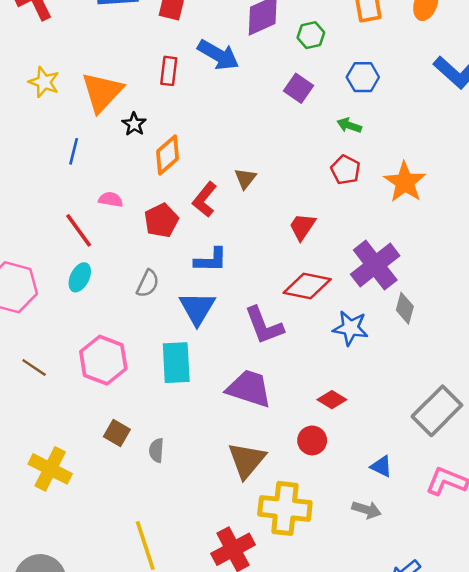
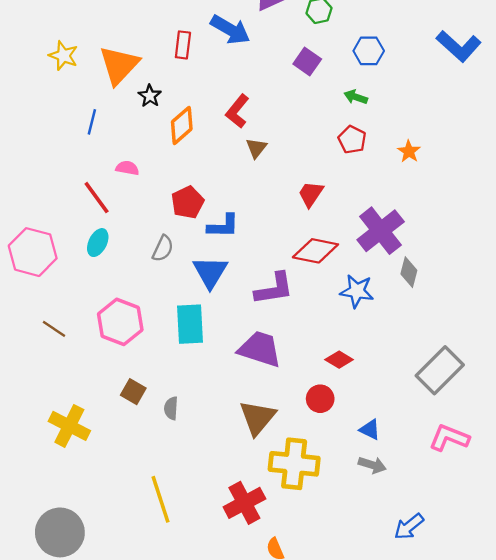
orange star: (405, 182) -> (409, 151), size x0.6
red L-shape: (205, 199) -> (237, 111), moved
red pentagon: (161, 220) -> (188, 202), moved
purple L-shape: (264, 326) -> (274, 289), turned -78
blue triangle: (381, 466) -> (370, 429), moved

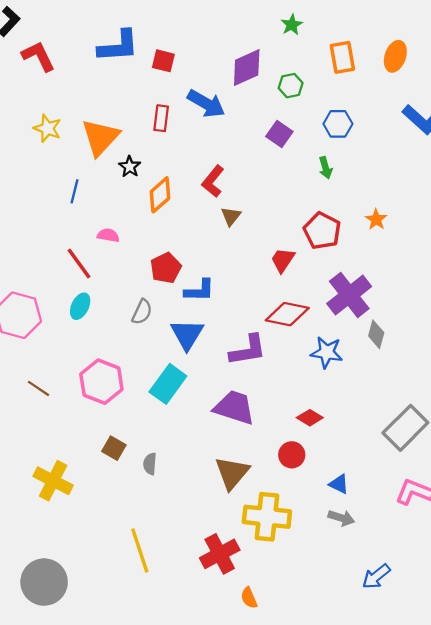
green arrow: (356, 97) -> (326, 168), turned -125
red pentagon: (352, 140) -> (322, 231), moved, size x1.4
cyan rectangle: (190, 324) -> (168, 384), turned 39

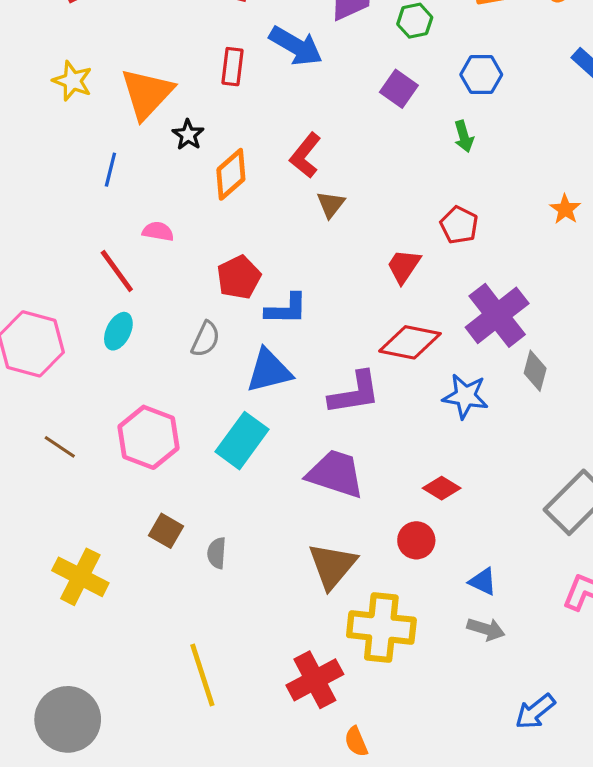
orange star: (376, 220) -> (565, 209), moved
red pentagon: (322, 231) -> (459, 225), size x0.7
blue triangle: (187, 334) -> (269, 371), turned 45

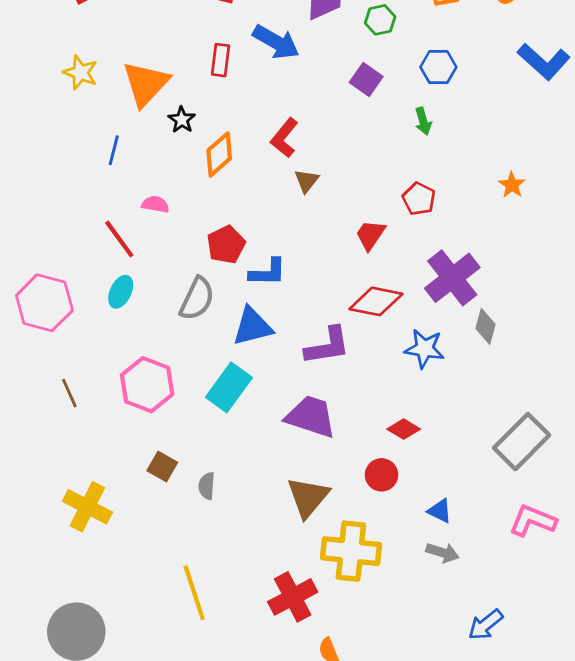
gray semicircle: (206, 339) -> (197, 299), size x1.4
brown line: (60, 447) -> (69, 393), turned 32

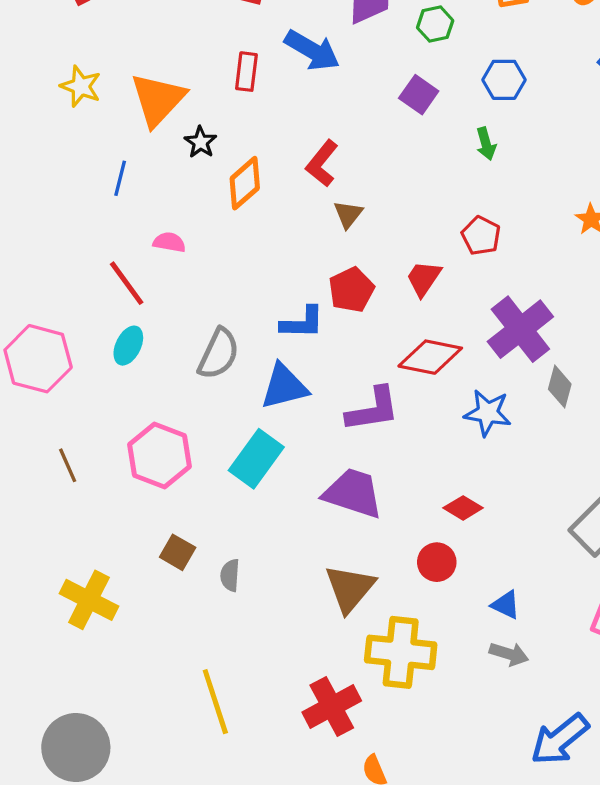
red pentagon: (226, 245) -> (351, 290), moved
blue arrow: (486, 625) -> (560, 739), size x1.4

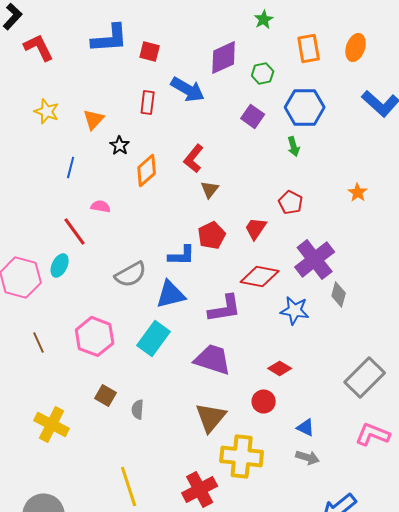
blue hexagon: (504, 80) -> (305, 107), size x1.5
orange triangle: (158, 99) -> (94, 119), size x0.6
cyan ellipse: (128, 346) -> (60, 265), moved
gray semicircle: (219, 354) -> (131, 274), turned 36

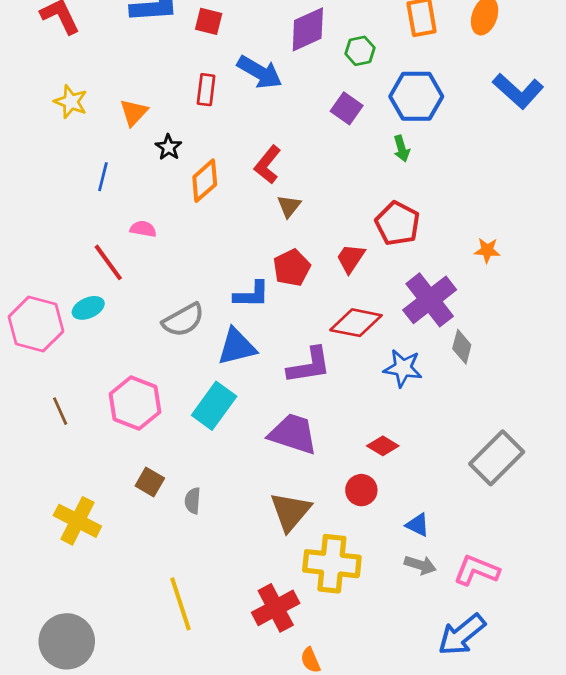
orange star: (358, 192) -> (487, 250), moved, turned -30
red pentagon: (291, 202) -> (398, 224), size x1.4
cyan ellipse: (60, 265) -> (88, 308), turned 40
pink L-shape: (373, 434) -> (477, 570), moved

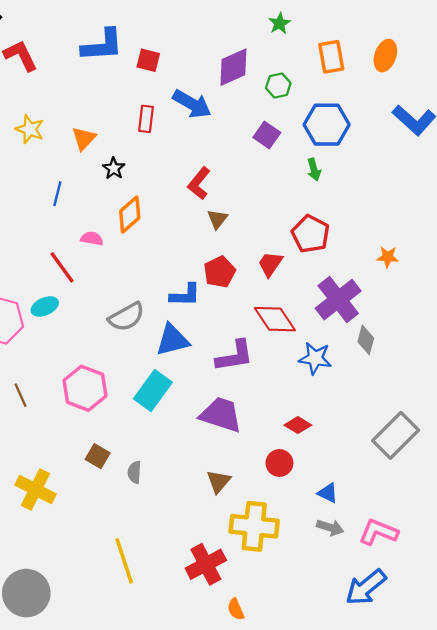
orange diamond: (205, 181) -> (130, 214), moved
red diamond: (356, 323) -> (275, 319), turned 45
brown triangle: (290, 511) -> (218, 481), size x0.7

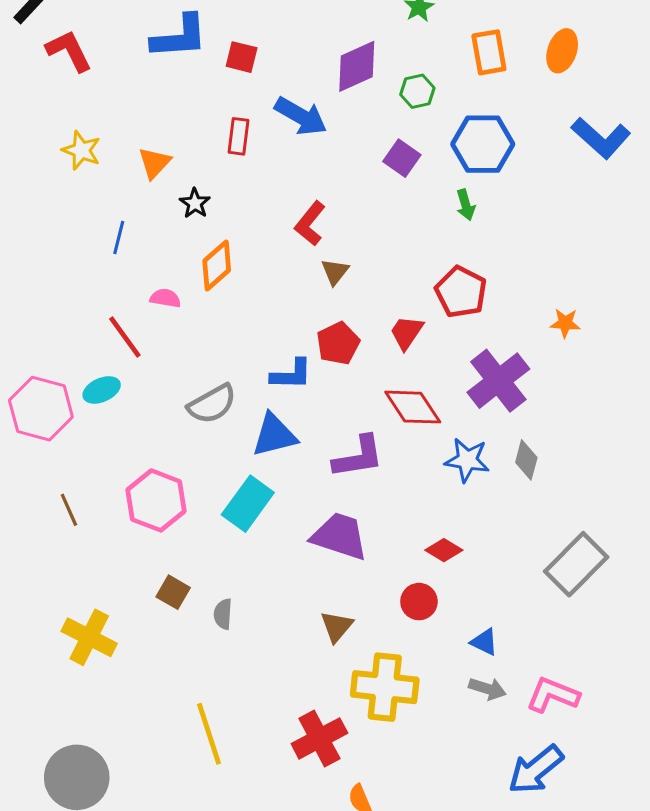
gray diamond: (366, 340) -> (526, 460), moved

